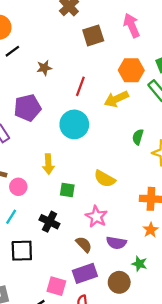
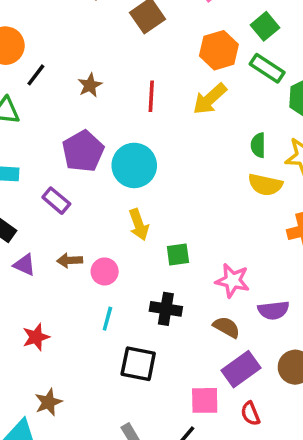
cyan circle: (74, 124) -> (134, 165), moved
yellow semicircle: (105, 179) -> (265, 185), moved
black square: (22, 251) -> (138, 364), turned 30

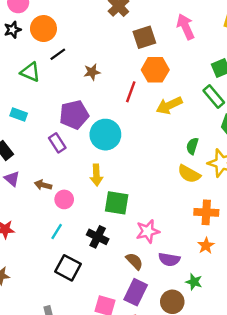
orange hexagon: (219, 50) -> (155, 70), moved
purple rectangle: (56, 201) -> (57, 143), moved
green square: (178, 255) -> (117, 203), size x1.5
pink star: (232, 281) -> (148, 231), turned 30
purple rectangle: (241, 369) -> (136, 292), turned -45

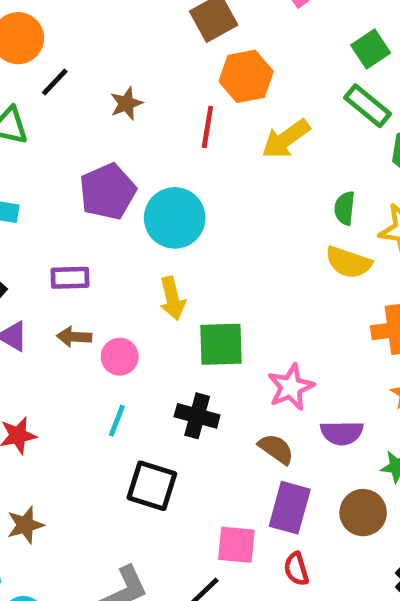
purple rectangle: (57, 143) -> (70, 278), moved, turned -48

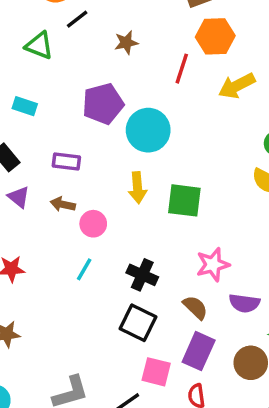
green square: (221, 344) -> (184, 200), moved
black square: (152, 486) -> (138, 323), moved

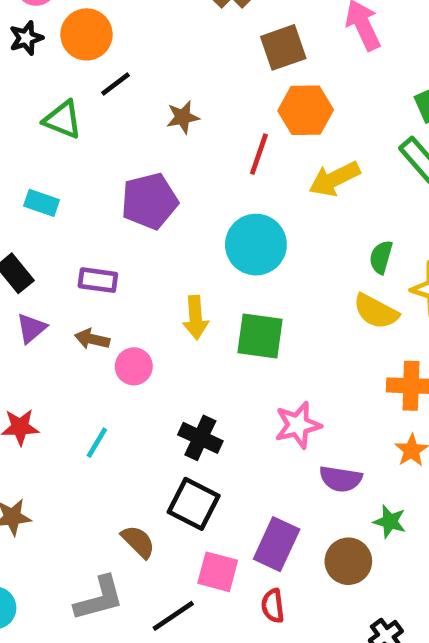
cyan circle: (148, 130) -> (256, 245), moved
purple triangle: (19, 197) -> (31, 328), turned 40
cyan line: (84, 269) -> (97, 443), moved
brown semicircle: (195, 307) -> (138, 542), moved

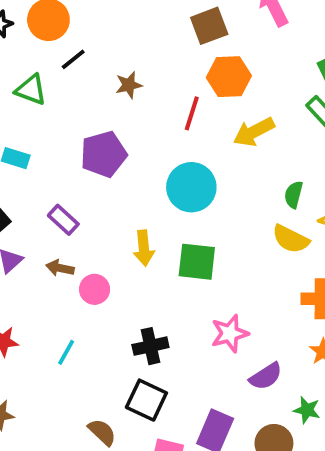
purple rectangle: (98, 280) -> (63, 220), turned 36
black cross: (200, 438) -> (150, 346), turned -36
purple semicircle: (341, 479) -> (266, 376), turned -40

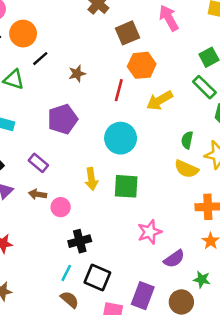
black cross: (150, 346) -> (80, 241), moved
cyan line: (66, 352) -> (66, 273), moved

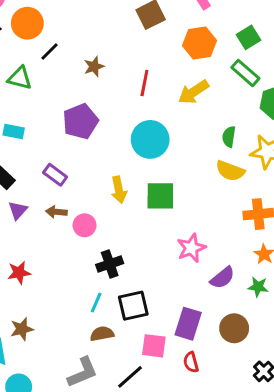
orange hexagon: (142, 65) -> (199, 43), moved
black square: (97, 278) -> (133, 306), turned -32
green star: (202, 279) -> (258, 287), moved
brown semicircle: (70, 300) -> (102, 334), turned -48

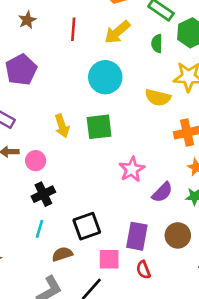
green semicircle: (229, 137) -> (157, 43), moved
cyan circle: (150, 139) -> (105, 77), moved
black cross: (110, 264) -> (43, 194), moved
cyan line: (96, 303) -> (40, 229), moved

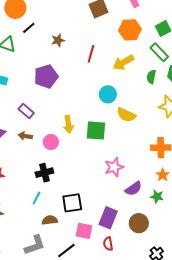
cyan circle: (105, 77) -> (108, 94), size x0.7
yellow semicircle: (158, 98) -> (126, 115), moved
pink circle: (36, 161) -> (51, 142), moved

